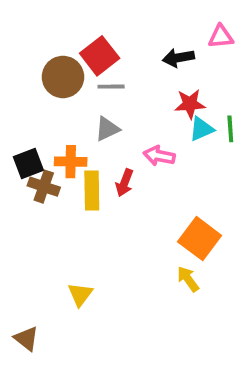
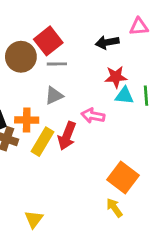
cyan triangle: (201, 129) -> (124, 96), turned 30
red arrow: (125, 183) -> (67, 136), size x1.4
yellow rectangle: (92, 190) -> (42, 142), turned 32

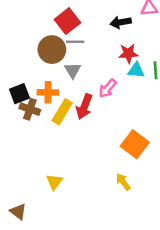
brown circle: (21, 57) -> (52, 50), moved
gray triangle: (54, 96) -> (73, 70), turned -36
pink arrow: (93, 116) -> (108, 88), turned -60
yellow arrow: (114, 208) -> (123, 182), moved

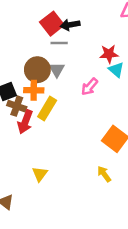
black arrow: (121, 22) -> (70, 25), moved
brown circle: (52, 50) -> (37, 70), moved
cyan triangle: (136, 70) -> (116, 70), turned 35
red arrow: (84, 107) -> (25, 122), moved

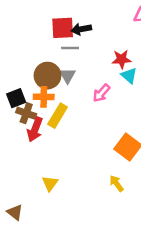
red square: (52, 24) -> (63, 28), turned 35

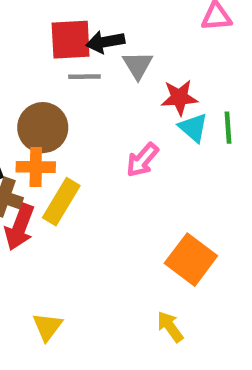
gray triangle: (68, 76) -> (138, 65), moved

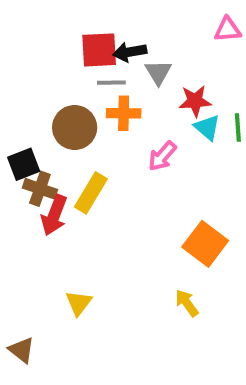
orange cross: (36, 167) -> (124, 113), moved

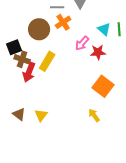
red star: (195, 101) -> (98, 52), moved
orange cross: (124, 113) -> (63, 22), turned -35
brown triangle: (22, 350) -> (19, 114), moved

